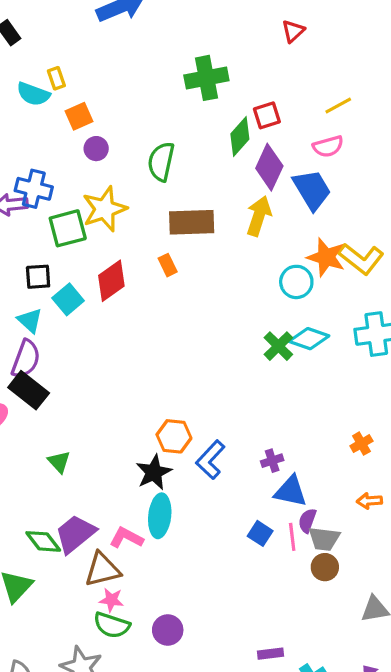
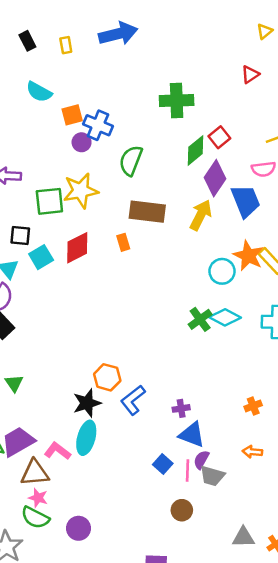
yellow rectangle: (56, 78) -> (66, 45), moved
red square: (267, 115) -> (219, 137), turned -30
blue cross: (34, 189) -> (98, 125), moved
brown circle: (325, 567) -> (182, 510), moved

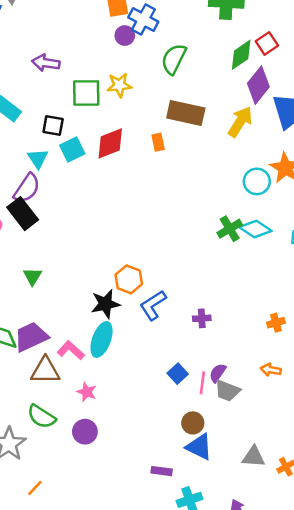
yellow star: (81, 191) -> (119, 85), size x0.7
blue triangle: (192, 435) -> (199, 447), moved
pink star: (38, 498) -> (87, 392), moved

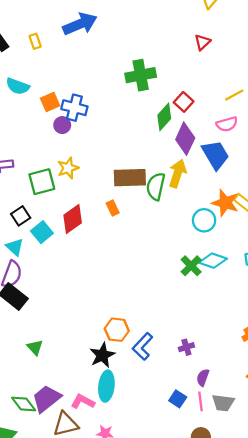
green semicircle: (174, 59) -> (156, 186), moved
black square: (53, 125) -> (21, 216), turned -30
purple semicircle: (218, 373) -> (203, 377), moved

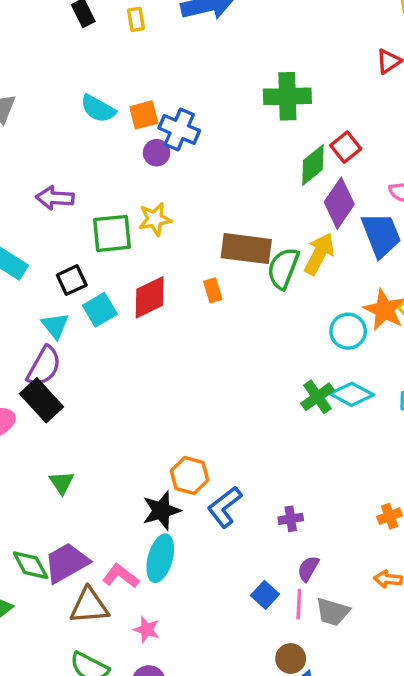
cyan semicircle: (18, 86) -> (98, 109), moved

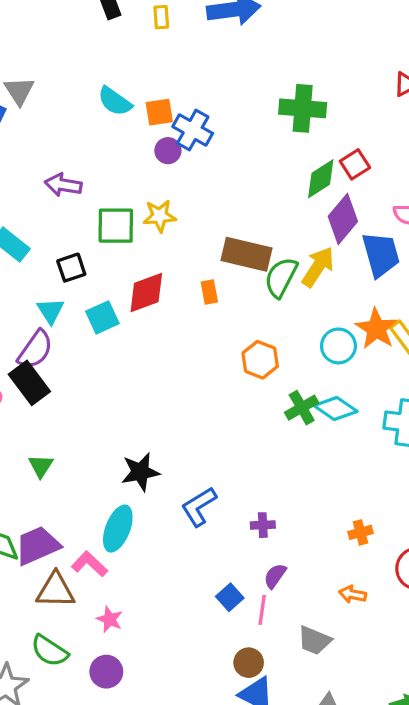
cyan square: (100, 310) -> (102, 317), moved
orange hexagon: (190, 475) -> (260, 360), moved
black star: (161, 511) -> (140, 472), moved
cyan ellipse: (160, 558) -> (118, 529), moved
gray trapezoid: (333, 612) -> (314, 640), moved

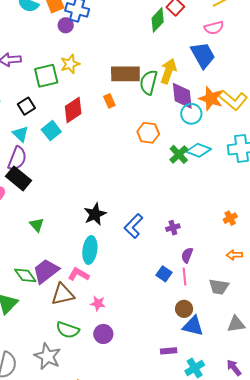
purple diamond: (343, 219) -> (182, 96), moved, turned -32

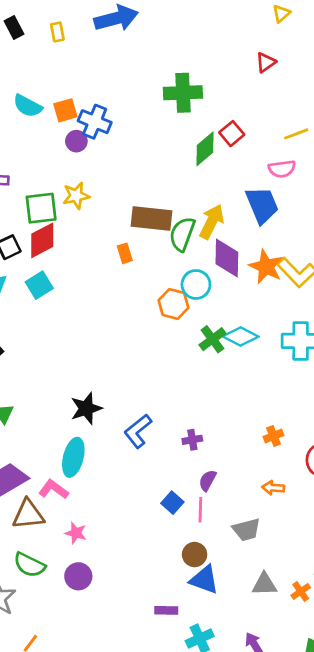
red diamond: (73, 110) -> (42, 240), moved
cyan circle: (191, 114) -> (196, 284), moved
gray trapezoid: (219, 287) -> (246, 530), turned -30

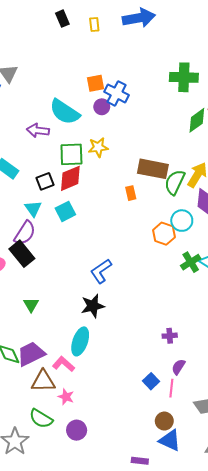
cyan semicircle: (28, 106) -> (65, 112), moved, size x1.4
blue L-shape: (138, 431) -> (101, 271), moved
pink star: (76, 533) -> (66, 397), moved

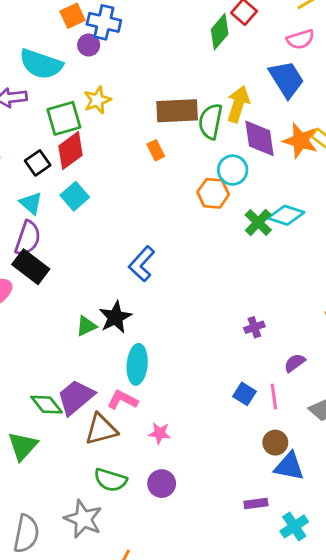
green triangle: (31, 305) -> (86, 326), moved, turned 49
black star: (93, 306) -> (115, 317), moved
purple semicircle: (178, 367) -> (295, 363), moved, turned 35
pink star: (66, 397) -> (160, 433), moved

